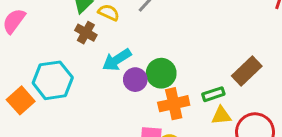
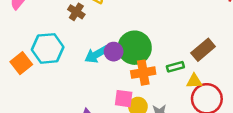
cyan arrow: (117, 60) -> (96, 54), moved
green circle: (161, 73) -> (135, 48), size x1.4
yellow triangle: (221, 116) -> (194, 81), moved

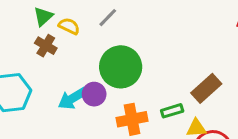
green circle: (135, 48) -> (121, 67), moved

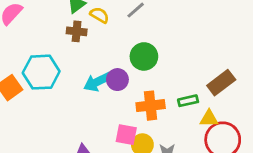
brown cross: (46, 46) -> (77, 31), turned -30
green circle: (121, 67) -> (144, 56), size x0.7

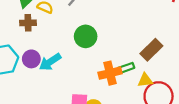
purple circle: (117, 80) -> (31, 59), moved
orange cross: (151, 106) -> (110, 73), moved

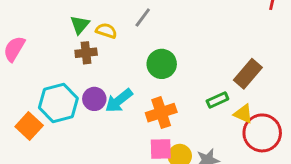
orange cross: (110, 73) -> (161, 113), moved
yellow triangle: (145, 80) -> (243, 114), turned 35

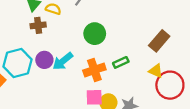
green rectangle: (217, 100) -> (121, 62), moved

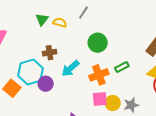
brown cross: (38, 25) -> (50, 53), moved
purple circle: (44, 60) -> (46, 84), moved

